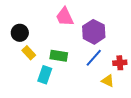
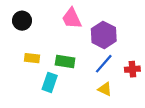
black circle: (20, 33) -> (22, 21), moved
yellow rectangle: (29, 53) -> (32, 58), turned -40
yellow triangle: (108, 81) -> (105, 89), moved

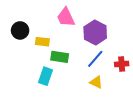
black circle: (22, 21) -> (20, 30), moved
yellow rectangle: (32, 58) -> (42, 42), moved

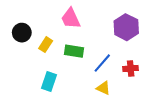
purple hexagon: (95, 32) -> (126, 27), moved
yellow rectangle: (42, 42) -> (46, 45), turned -64
green rectangle: (60, 57) -> (74, 51), moved

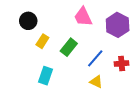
pink trapezoid: (71, 18) -> (83, 17), moved
black circle: (22, 33) -> (28, 21), moved
green rectangle: (74, 51) -> (69, 47), turned -60

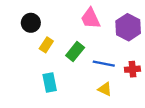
blue line: (95, 58) -> (104, 64), turned 60
cyan rectangle: (45, 76) -> (50, 82), turned -30

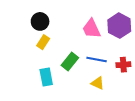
pink trapezoid: (90, 18) -> (91, 29), moved
black circle: (31, 23) -> (40, 21), moved
green rectangle: (75, 52) -> (70, 62), moved

